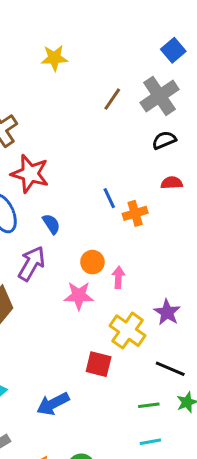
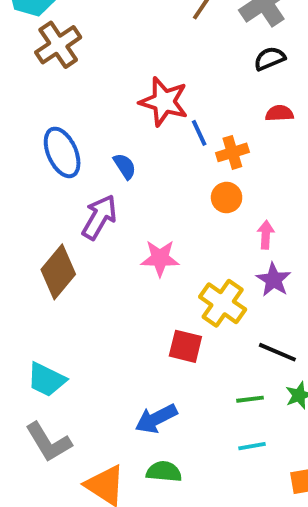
red star: (30, 174) -> (164, 102), moved
orange circle: (92, 262) -> (227, 198), moved
pink arrow: (118, 277) -> (266, 235), moved
blue arrow: (53, 404) -> (156, 419), moved

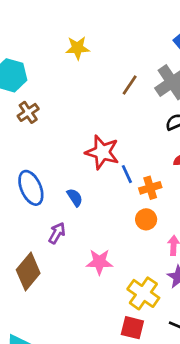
brown cross: (58, 45) -> (28, 112), size x0.7
purple arrow: (99, 217) -> (57, 233), size x0.7
red square: (185, 346) -> (132, 328), moved

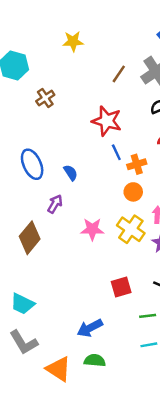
brown cross: (28, 112) -> (45, 98), moved
red star: (102, 152) -> (107, 121), moved
yellow cross: (143, 293) -> (131, 229), moved
red square: (132, 328) -> (121, 287), turned -30

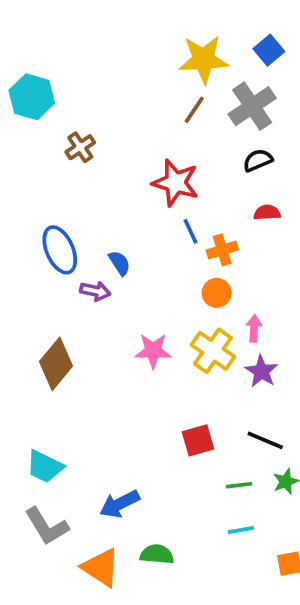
yellow star: (73, 41) -> (204, 59), moved, size x1.5
purple arrow: (55, 204) -> (95, 291), moved, turned 72
blue arrow: (90, 328) -> (120, 504), moved

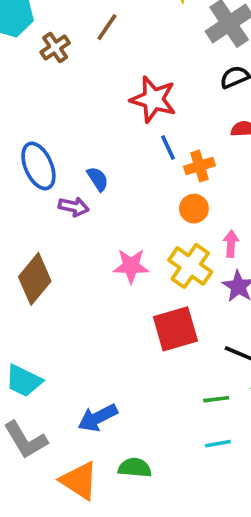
brown line: (194, 110) -> (107, 27), moved
brown cross: (80, 147) -> (55, 48), moved
red square: (198, 440) -> (175, 329), moved, size x1.4

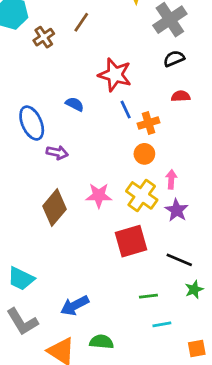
blue semicircle: (98, 179) -> (75, 104), moved, turned -30
brown diamond: (35, 279) -> (54, 208), moved
green line: (216, 399) -> (148, 296), moved

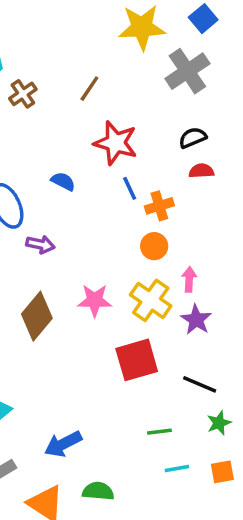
brown line: (81, 22) -> (89, 89), moved
black semicircle: (174, 59) -> (193, 138), moved
orange square: (197, 348) -> (222, 472), moved

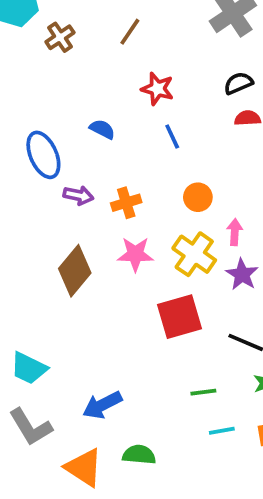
red star: (116, 143) -> (157, 89), size x0.7
orange cross: (159, 206) -> (126, 203), moved

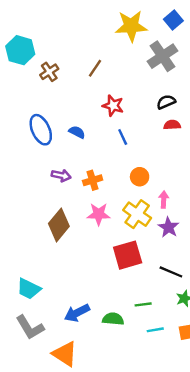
blue ellipse: (43, 155) -> (41, 130), moved
green semicircle: (139, 455) -> (113, 319), moved

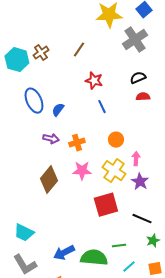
cyan hexagon: (20, 50) -> (17, 60), moved
blue semicircle: (77, 132) -> (58, 110), moved, turned -80
green semicircle: (113, 319) -> (94, 258), size x1.5
cyan line: (155, 330) -> (129, 267), turned -32

